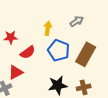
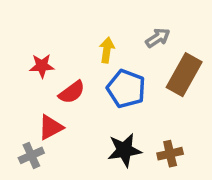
brown rectangle: (86, 54) -> (184, 75), moved

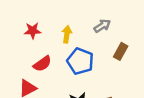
red star: (42, 66) -> (33, 31), moved
brown rectangle: (184, 75) -> (121, 51), size x0.6

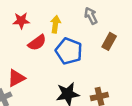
gray arrow: (102, 26) -> (91, 16), turned -84
red semicircle: (42, 64) -> (37, 43), moved

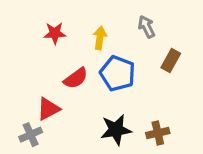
red semicircle: (37, 43) -> (76, 78), moved

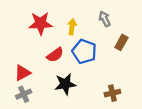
red star: (55, 33) -> (40, 23), size x1.5
red triangle: (48, 109) -> (22, 73), moved
black star: (116, 130) -> (65, 84), moved

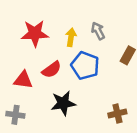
gray arrow: (105, 19) -> (98, 31), moved
red triangle: (22, 73) -> (23, 80), moved, turned 36
gray cross: (24, 94) -> (15, 115), turned 32

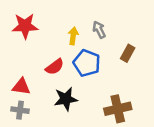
red star: (35, 33) -> (25, 26), moved
red triangle: (23, 80) -> (21, 87), moved
brown cross: (117, 113) -> (118, 109), size x1.5

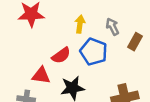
gray arrow: (99, 30) -> (112, 27), moved
red triangle: (21, 87) -> (41, 75), moved

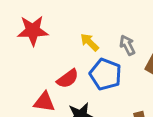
yellow arrow: (80, 24) -> (89, 42), turned -54

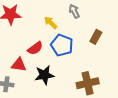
gray arrow: (127, 45) -> (74, 11), moved

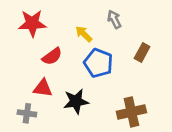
red semicircle: (35, 48) -> (52, 56), moved

